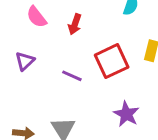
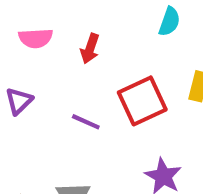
pink semicircle: (37, 17) -> (36, 38), turned -55

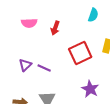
purple triangle: (19, 101) -> (25, 65), moved
purple line: (86, 122) -> (44, 68), moved

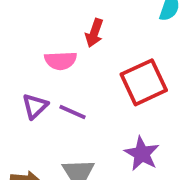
pink semicircle: (29, 23) -> (61, 61), moved
purple star: (90, 89) -> (142, 154), moved

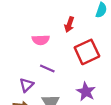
red arrow: (94, 33) -> (69, 24), moved
purple triangle: (35, 106) -> (26, 85), moved

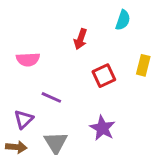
pink semicircle: (41, 40) -> (28, 59), moved
red square: (87, 52) -> (104, 76), size x0.7

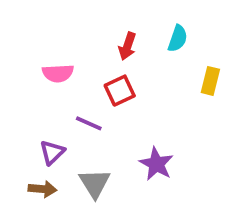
cyan semicircle: (123, 20) -> (178, 38), moved
red square: (104, 76) -> (120, 91), moved

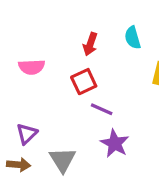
cyan semicircle: (178, 38) -> (133, 38), turned 145
purple line: (89, 123) -> (102, 109), moved

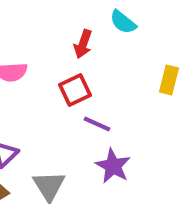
cyan semicircle: (133, 38) -> (123, 22), moved, turned -35

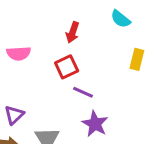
cyan semicircle: (123, 22) -> (120, 19), moved

